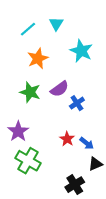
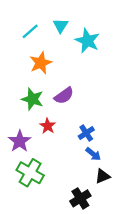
cyan star: (81, 51) -> (87, 41), moved
blue cross: (77, 103) -> (86, 133), moved
red star: (67, 139) -> (48, 126), moved

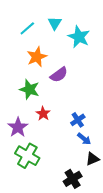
purple semicircle: (64, 96) -> (59, 75), moved

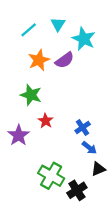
purple semicircle: (59, 75) -> (65, 60), moved
green cross: (27, 156) -> (51, 176), moved

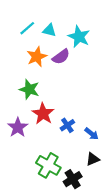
cyan triangle: (58, 24) -> (49, 30), moved, turned -48
red star: (46, 121) -> (43, 114), size x1.5
blue cross: (83, 127) -> (67, 125), moved
blue arrow: (89, 148) -> (92, 134), moved

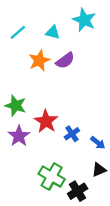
cyan line: (27, 28) -> (18, 32), moved
cyan star: (79, 37) -> (84, 20), moved
green star: (29, 89) -> (16, 106), moved

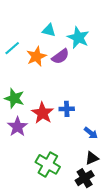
cyan star: (84, 20) -> (78, 38), moved
cyan line: (18, 32) -> (12, 48), moved
blue cross: (72, 134) -> (67, 109), moved, turned 32
black cross: (78, 191) -> (85, 178), moved

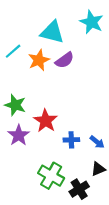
cyan triangle: (49, 30) -> (52, 32), size x1.6
cyan star: (78, 38) -> (92, 22), moved
blue cross: (67, 109) -> (71, 140), moved
black cross: (85, 178) -> (79, 189), moved

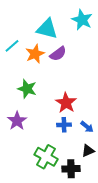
green star: (15, 105) -> (27, 89), moved
red star: (46, 121) -> (66, 103), moved
black cross: (79, 189) -> (71, 169), turned 30

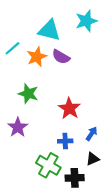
cyan star: (82, 20) -> (86, 21), turned 30
purple semicircle: (58, 54) -> (61, 57), turned 66
blue cross: (64, 125) -> (65, 141), moved
blue arrow: (87, 127) -> (92, 134), turned -96

